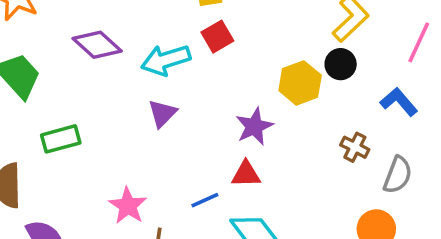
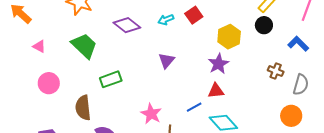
cyan arrow: (166, 60) -> (166, 20), moved, size x0.6
yellow hexagon: (300, 83) -> (229, 37), moved

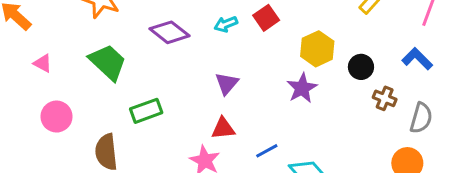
black circle: (264, 25) -> (361, 67), moved
red triangle: (216, 91) -> (223, 128), moved

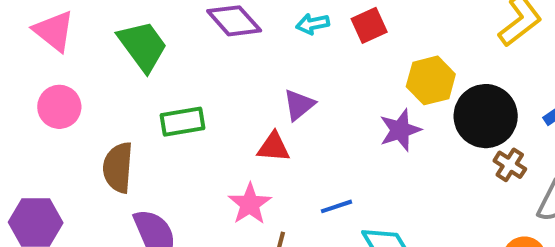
pink triangle: (43, 63) -> (54, 31), size x1.6
black circle: (361, 67) -> (486, 116), size x1.8
red triangle: (223, 128) -> (274, 147), moved

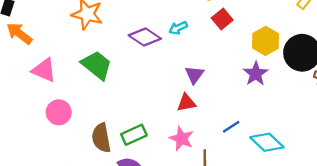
cyan arrow: (313, 24) -> (178, 28), moved
green rectangle: (183, 122) -> (134, 135), moved

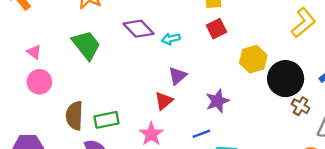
cyan arrow: (178, 28) -> (171, 39), moved
pink triangle: (44, 70) -> (34, 52), moved, size x0.6
purple star: (256, 74) -> (217, 101), moved
red triangle: (186, 103) -> (164, 101), turned -42

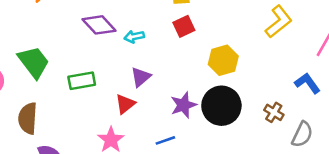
green trapezoid: (86, 45) -> (34, 62), moved
black circle: (286, 79) -> (221, 106), moved
green rectangle: (107, 120) -> (82, 81), moved

